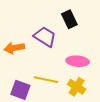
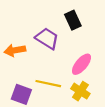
pink ellipse: (78, 61) -> (81, 64), turned -55

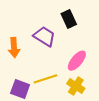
orange arrow: (15, 50) -> (14, 47), turned -84
yellow line: (48, 84) -> (45, 79), turned -30

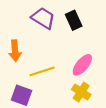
purple trapezoid: (44, 36) -> (43, 18), moved
yellow line: (45, 79) -> (42, 71), moved

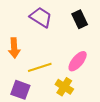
black rectangle: (74, 20) -> (80, 19), moved
yellow cross: (81, 92) -> (64, 87), moved

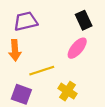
purple trapezoid: (41, 17) -> (26, 21), moved, turned -45
pink ellipse: (78, 61) -> (77, 48), moved

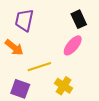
purple trapezoid: (26, 21) -> (24, 20), turned -65
orange arrow: (15, 50) -> (14, 47), turned -48

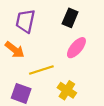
black rectangle: (79, 19) -> (70, 18), moved, turned 48

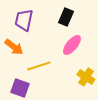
yellow cross: (67, 90) -> (86, 77), moved

